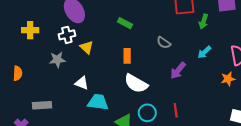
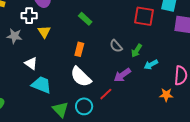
green arrow: (204, 21) -> (137, 51), moved
red line: (176, 110) -> (106, 94), moved, turned 40

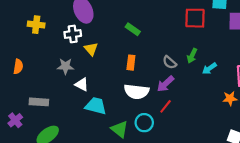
gray star: (14, 36) -> (65, 66), moved
gray semicircle: (116, 46) -> (170, 62), moved
purple arrow: (122, 75) -> (165, 84), moved
white semicircle: (81, 77) -> (136, 92), turned -30

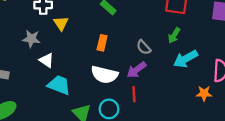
green arrow: (192, 56) -> (174, 35), moved
cyan arrow: (209, 68) -> (186, 59), size x1.5
red line: (166, 106) -> (134, 94), turned -48

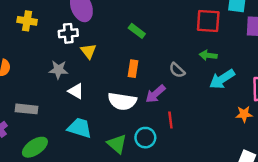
green arrow: (174, 35) -> (208, 55), turned 70
purple arrow: (137, 70) -> (155, 94), moved
white semicircle: (105, 75) -> (122, 101), moved
cyan trapezoid: (59, 85) -> (80, 128), moved

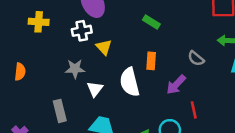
white triangle: (76, 91) -> (95, 89), turned 42
white semicircle: (122, 101) -> (130, 82), moved, turned 72
gray rectangle: (26, 109) -> (60, 111), moved, turned 75

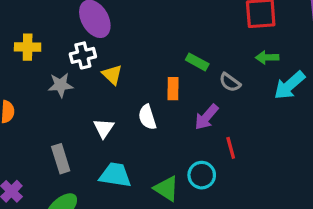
green rectangle: (151, 22) -> (197, 62), moved
gray star: (75, 69) -> (61, 85), moved
white semicircle: (130, 82) -> (147, 117), size x0.7

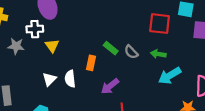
gray semicircle: (230, 82) -> (131, 52), moved
white triangle: (104, 128) -> (49, 79), moved

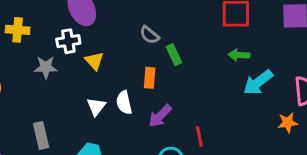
green rectangle: (111, 48) -> (174, 55), turned 32
gray semicircle: (131, 52) -> (149, 35), moved
purple arrow: (110, 86) -> (160, 116), moved

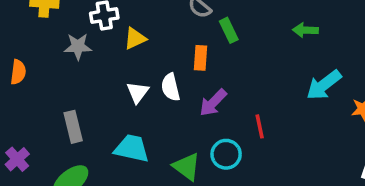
yellow triangle: (94, 61) -> (135, 38), turned 48
cyan arrow: (258, 82) -> (324, 85), moved

